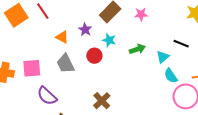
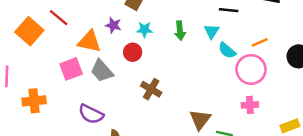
orange triangle: (62, 37) -> (89, 41), size x1.5
green arrow: (137, 49) -> (180, 31), turned 119
pink square: (32, 68) -> (71, 69), moved
brown cross: (102, 101) -> (151, 89), moved

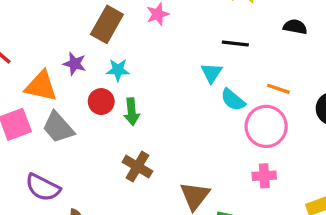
green arrow: (180, 31) -> (132, 112), moved
orange line: (260, 42) -> (278, 89), turned 42
brown cross: (151, 89) -> (137, 167), moved

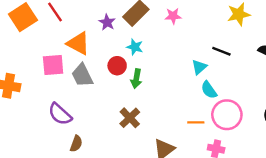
purple star: (75, 64) -> (107, 22), moved
orange line: (278, 89) -> (196, 122), moved, turned -35

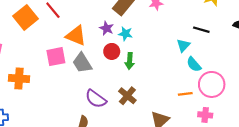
purple star: (107, 22) -> (107, 28), moved
purple semicircle: (60, 114) -> (96, 99), moved

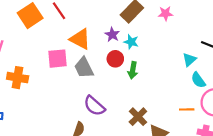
brown cross: (127, 96) -> (138, 117), moved

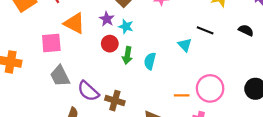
cyan triangle: (189, 60) -> (185, 45), turned -32
gray trapezoid: (84, 68) -> (60, 76), moved
cyan semicircle: (198, 80) -> (150, 61), moved, turned 49
brown cross: (138, 117) -> (115, 101), moved, turned -30

